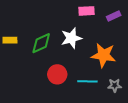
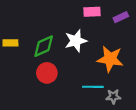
red circle: (57, 74) -> (47, 73), moved
gray star: (115, 85) -> (113, 97), moved

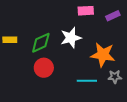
gray star: (113, 97) -> (115, 77), moved

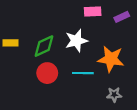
gray star: (115, 77) -> (114, 95), moved
cyan line: (87, 81) -> (83, 73), moved

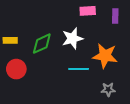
purple rectangle: (122, 17) -> (115, 16), turned -64
red circle: (47, 73) -> (16, 69), moved

